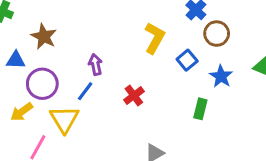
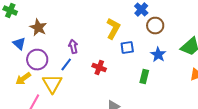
blue triangle: (16, 60) -> (19, 44), turned 40
blue square: (187, 60) -> (127, 48), moved, turned 32
red cross: (134, 96) -> (99, 68), turned -32

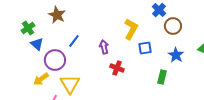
green cross: (10, 11) -> (28, 28), moved, turned 32
brown star: (38, 28) -> (57, 15), moved
purple arrow: (73, 47) -> (104, 47), moved
blue line: (66, 65) -> (74, 41), moved

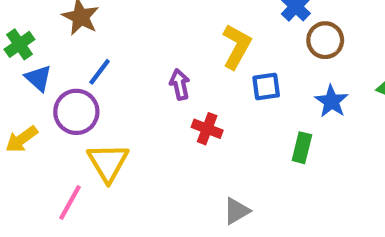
blue line: (74, 41) -> (100, 72), moved
yellow arrow: (41, 79) -> (22, 139), moved

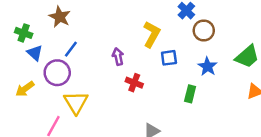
green cross: (19, 44) -> (24, 33), turned -35

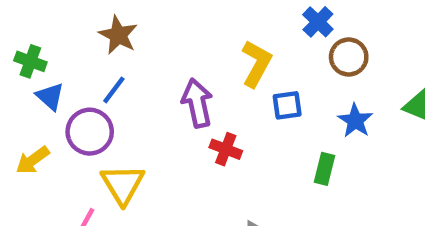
brown star: (60, 17) -> (118, 35), moved
purple arrow: (118, 57) -> (197, 103), size x1.5

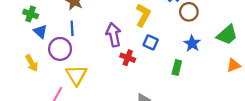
blue line: (114, 90) -> (72, 28), turned -40
blue square: (287, 105) -> (151, 42), moved, turned 32
yellow arrow: (33, 160) -> (32, 63), turned -84

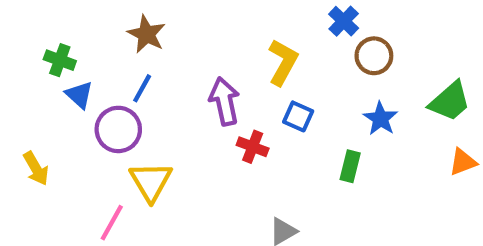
blue line: (72, 28) -> (142, 88), turned 32
yellow arrow: (32, 63) -> (36, 168), moved

